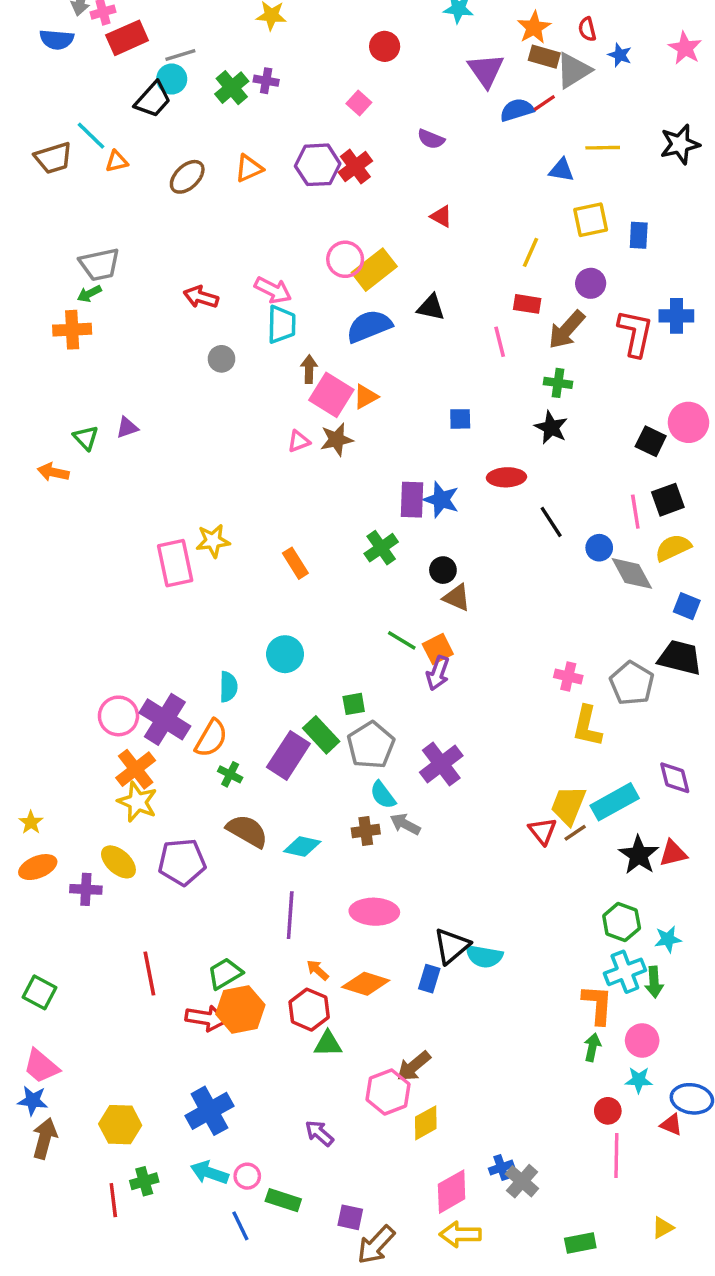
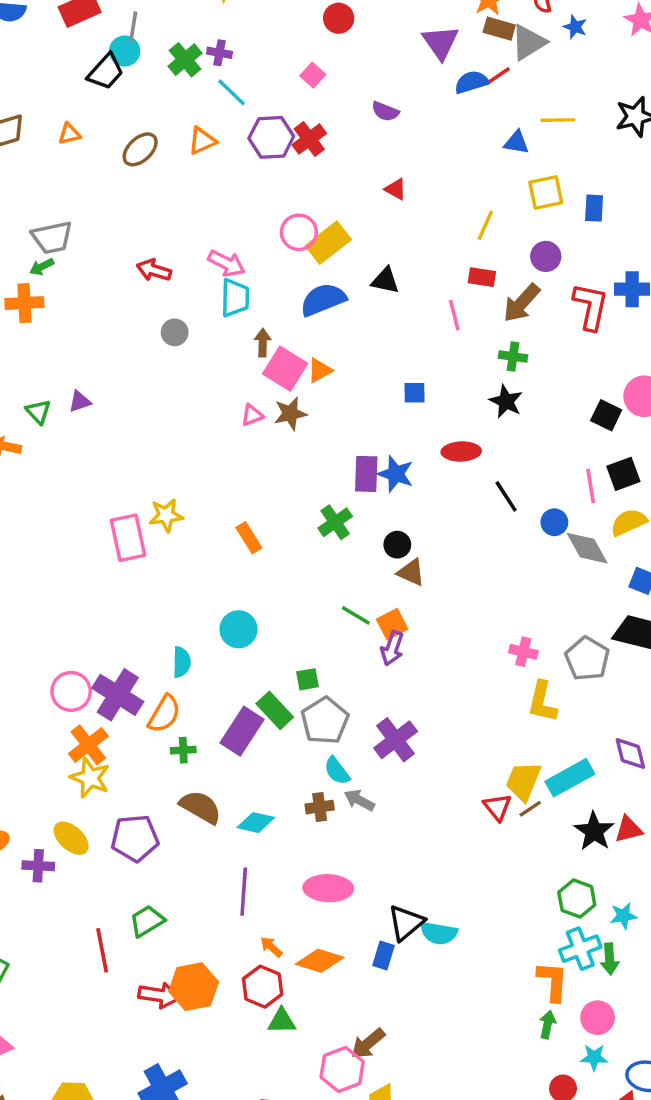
gray line: (180, 55) -> (133, 27), turned -64
cyan line: (91, 136) -> (232, 92), moved
green cross: (230, 774) -> (183, 750), turned -30
green trapezoid: (225, 973) -> (147, 921), moved

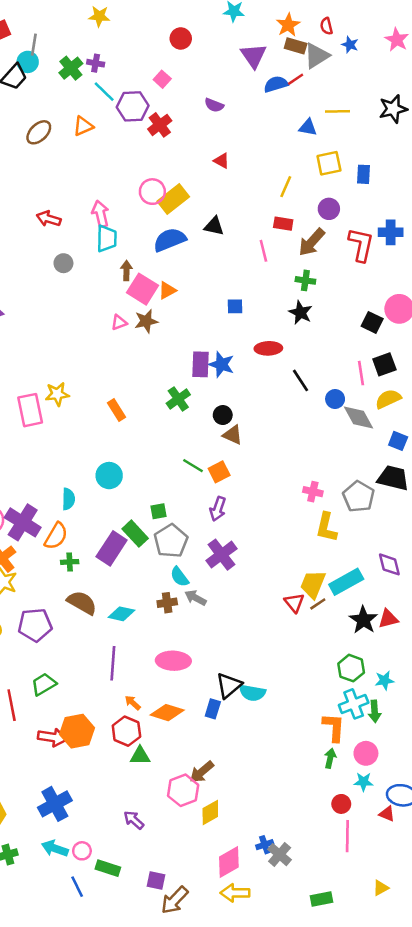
purple hexagon: (271, 137) -> (133, 106), moved
pink arrow: (226, 263) -> (100, 214), turned -130
purple arrow: (392, 648) -> (218, 509), moved

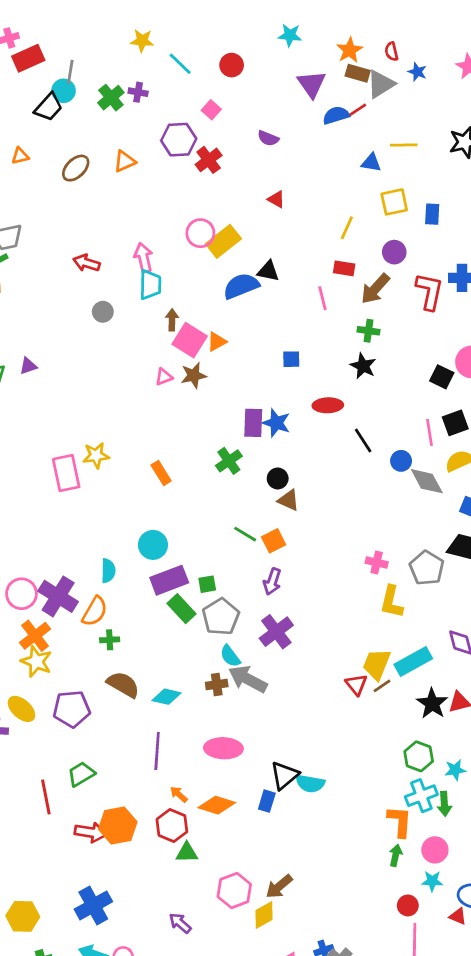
cyan line: (104, 92) -> (180, 64), moved
blue semicircle: (170, 240) -> (241, 286), moved
purple rectangle: (112, 548) -> (169, 580), moved, turned 36
gray arrow: (196, 598) -> (248, 679), size x1.6
brown arrow: (202, 772) -> (279, 886), moved

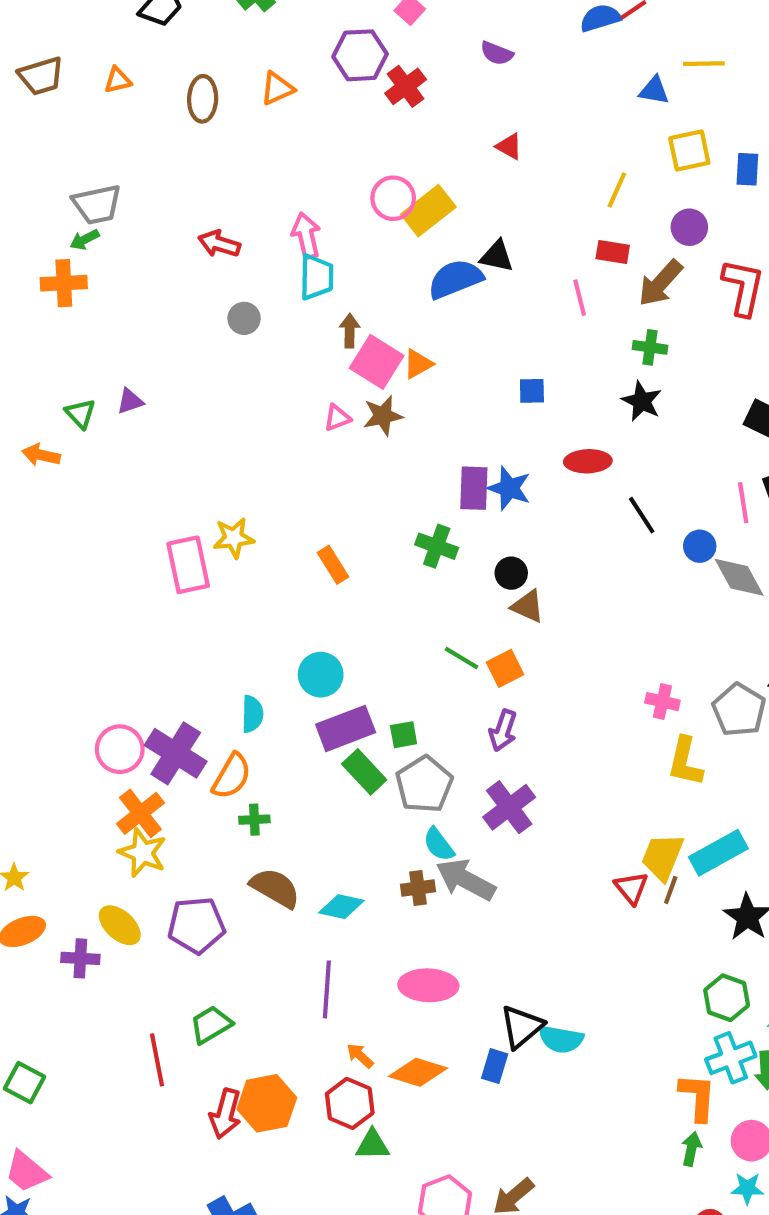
brown ellipse: (76, 168) -> (203, 99), turned -44
green cross: (229, 461) -> (437, 546), turned -35
brown line: (382, 686) -> (671, 890), turned -36
red arrow: (91, 832) -> (225, 1114), turned 96

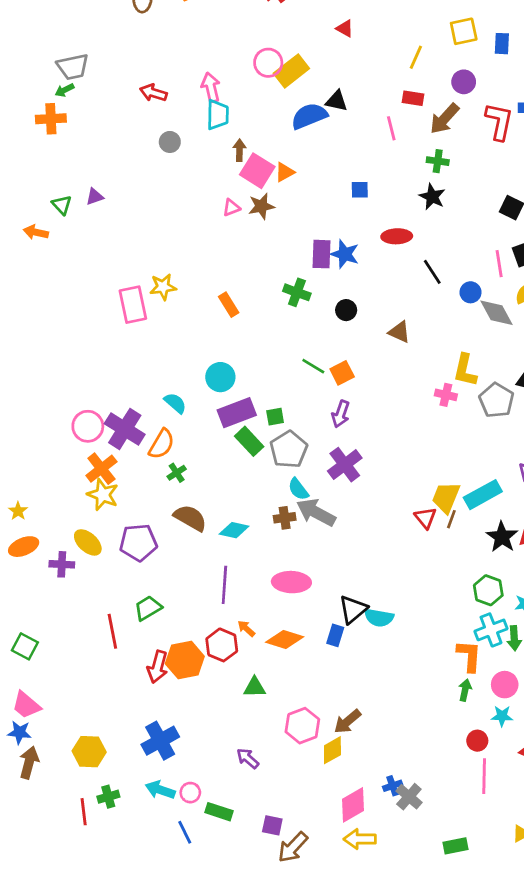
brown triangle: (528, 606) -> (399, 332), moved
cyan semicircle: (252, 714) -> (175, 403), turned -50
yellow L-shape: (685, 762) -> (465, 370), moved
green cross: (254, 820) -> (177, 473), turned -30
red hexagon: (350, 1103) -> (222, 645), moved

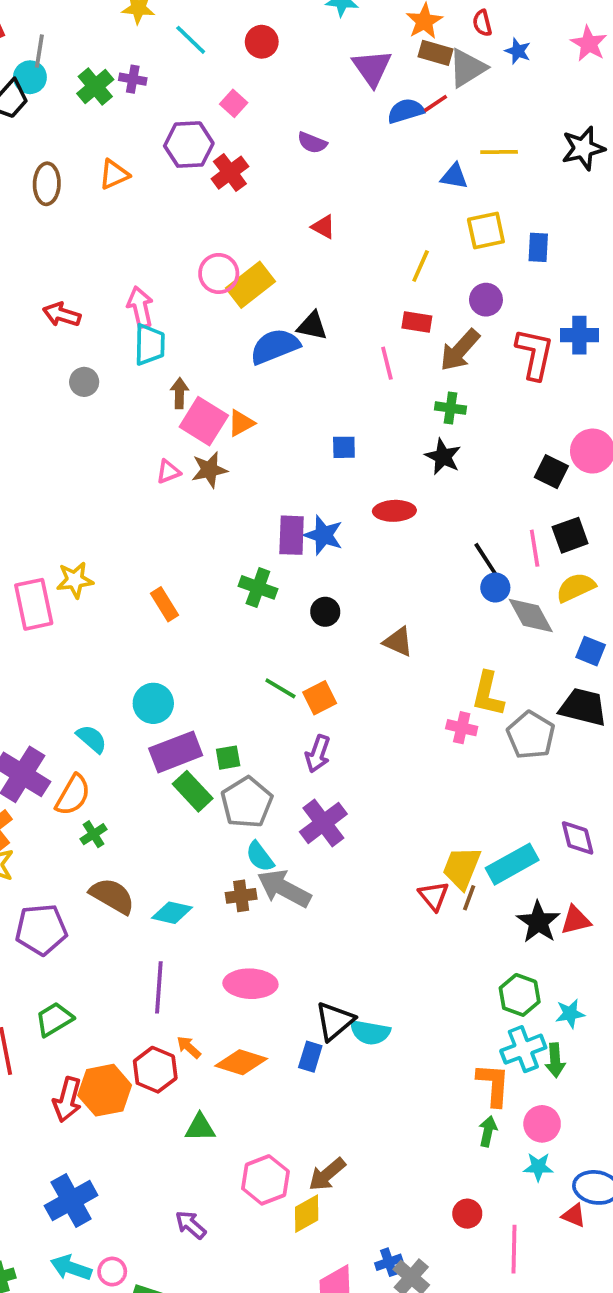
black line: (432, 272) -> (486, 559), moved
red circle: (477, 741) -> (467, 1214), moved

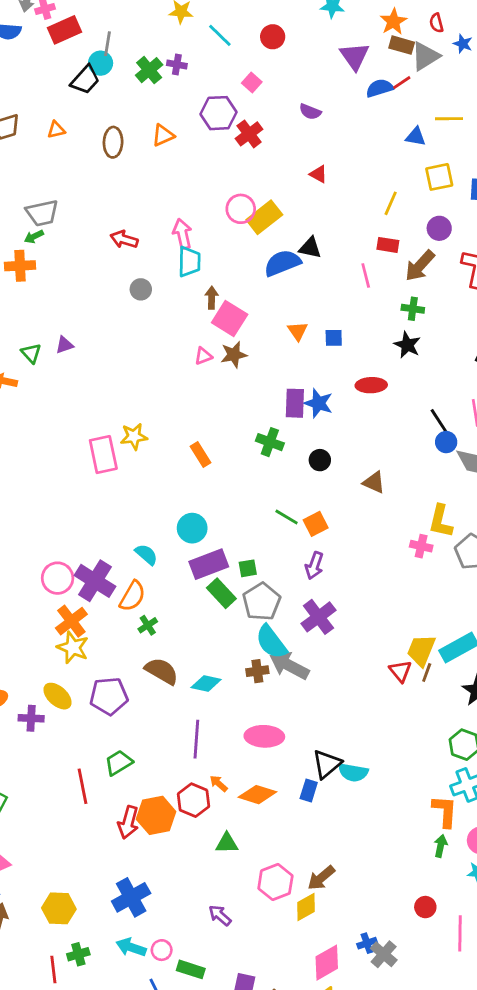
orange triangle: (241, 423) -> (298, 331), moved, turned -35
cyan semicircle: (260, 857) -> (271, 642), size x1.5

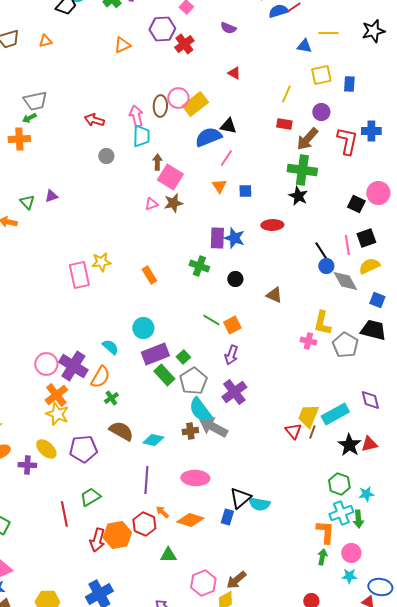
brown ellipse: (113, 142) -> (160, 106), moved
pink line: (366, 275) -> (226, 158), moved, turned 48
green cross: (413, 309) -> (302, 170), size x1.8
green square: (248, 568) -> (183, 357), turned -32

